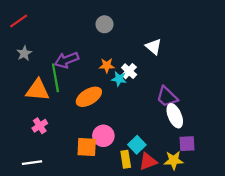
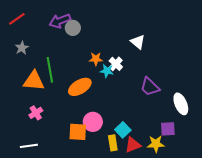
gray circle: (104, 24) -> (73, 28), moved
purple arrow: (67, 60) -> (60, 21), moved
white ellipse: (175, 116) -> (181, 104), moved

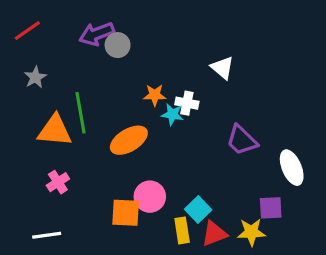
white cross: (116, 64) -> (187, 103), turned -32

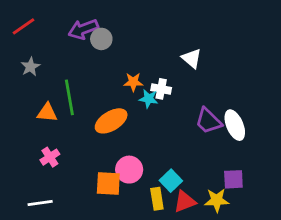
orange triangle: (55, 131) -> (47, 113), size x0.7
white ellipse: (292, 168) -> (235, 125), moved

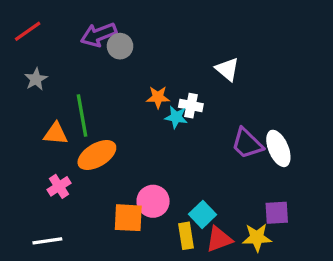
orange ellipse: (111, 121) -> (97, 155), moved

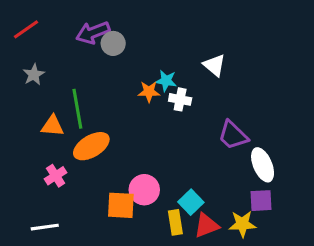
cyan star: (176, 117) -> (166, 81), moved
white ellipse: (278, 148) -> (263, 165), moved

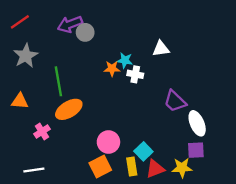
white triangle: (214, 65) -> (161, 49), turned -48
gray star: (34, 75) -> (26, 56), size x1.5
orange triangle: (52, 126) -> (20, 101), moved
orange square: (121, 205) -> (100, 166), moved, turned -30

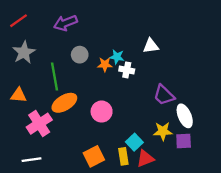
gray circle: (85, 32) -> (80, 55), moved
pink cross: (42, 131) -> (39, 124), size x1.6
pink circle: (108, 142) -> (102, 112), moved
yellow star: (182, 168) -> (163, 131), moved

